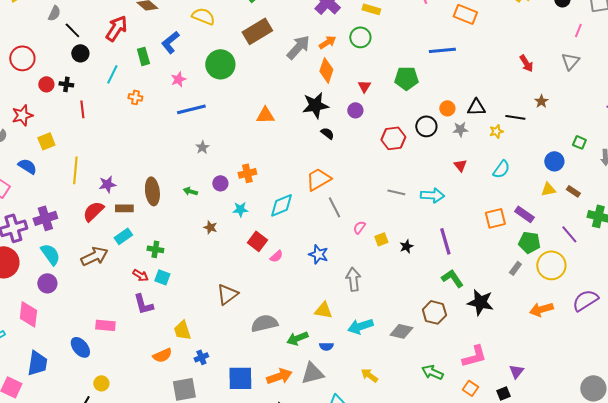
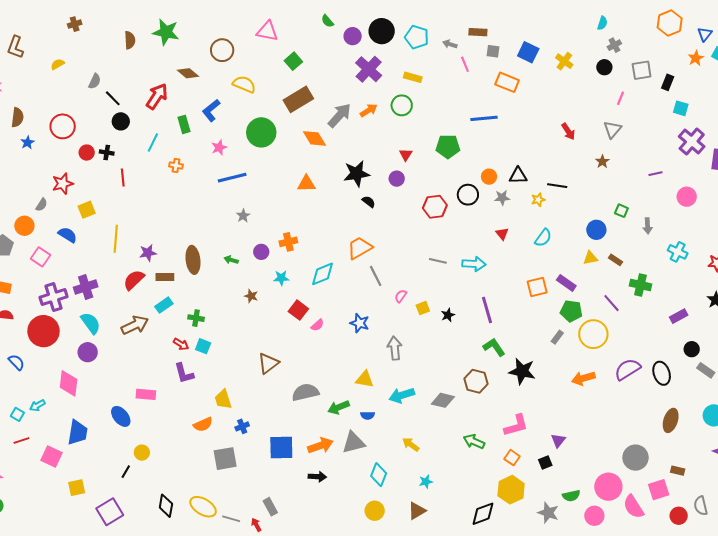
orange diamond: (326, 70) -> (314, 138), moved, turned -50
brown star: (541, 101) -> (602, 162), moved

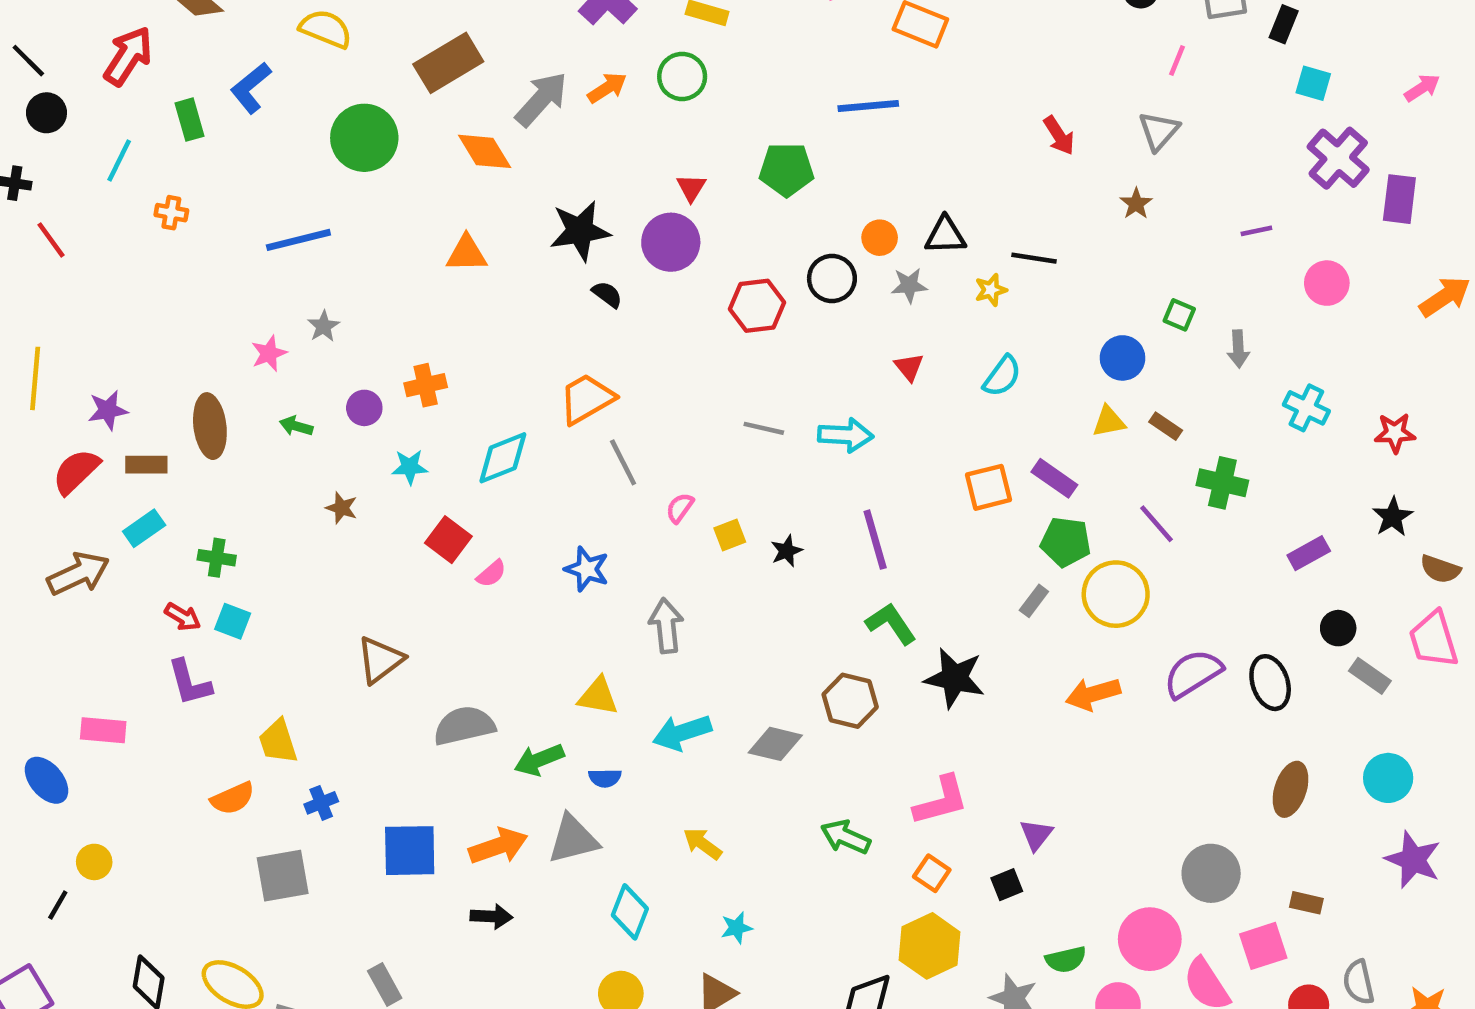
pink star: (219, 148) -> (269, 353), moved
red line: (123, 178) -> (51, 240), turned -30
purple circle: (397, 179) -> (671, 242), size x1.6

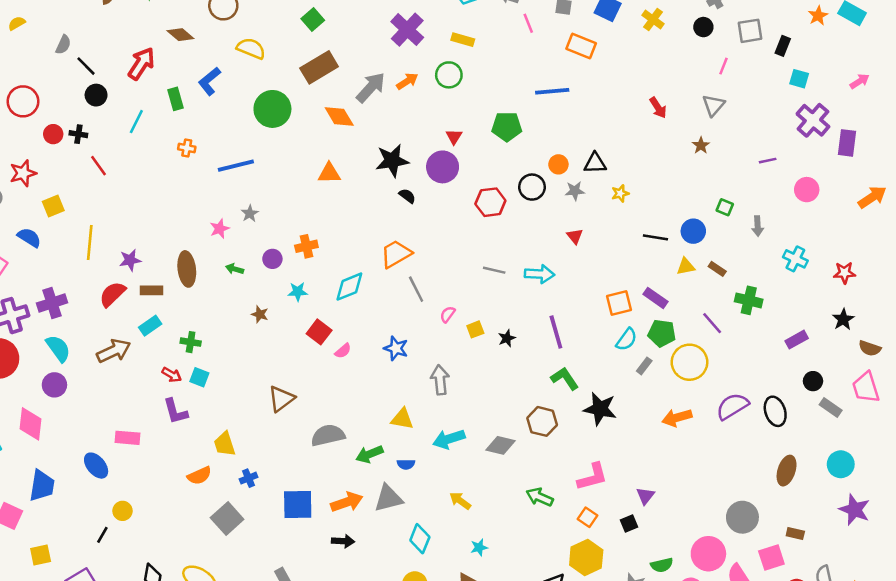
orange cross: (171, 213) -> (187, 148), moved
black line: (1034, 258) -> (655, 237), moved
cyan semicircle: (1002, 376) -> (627, 340), moved
gray square: (283, 876) -> (227, 518), turned -32

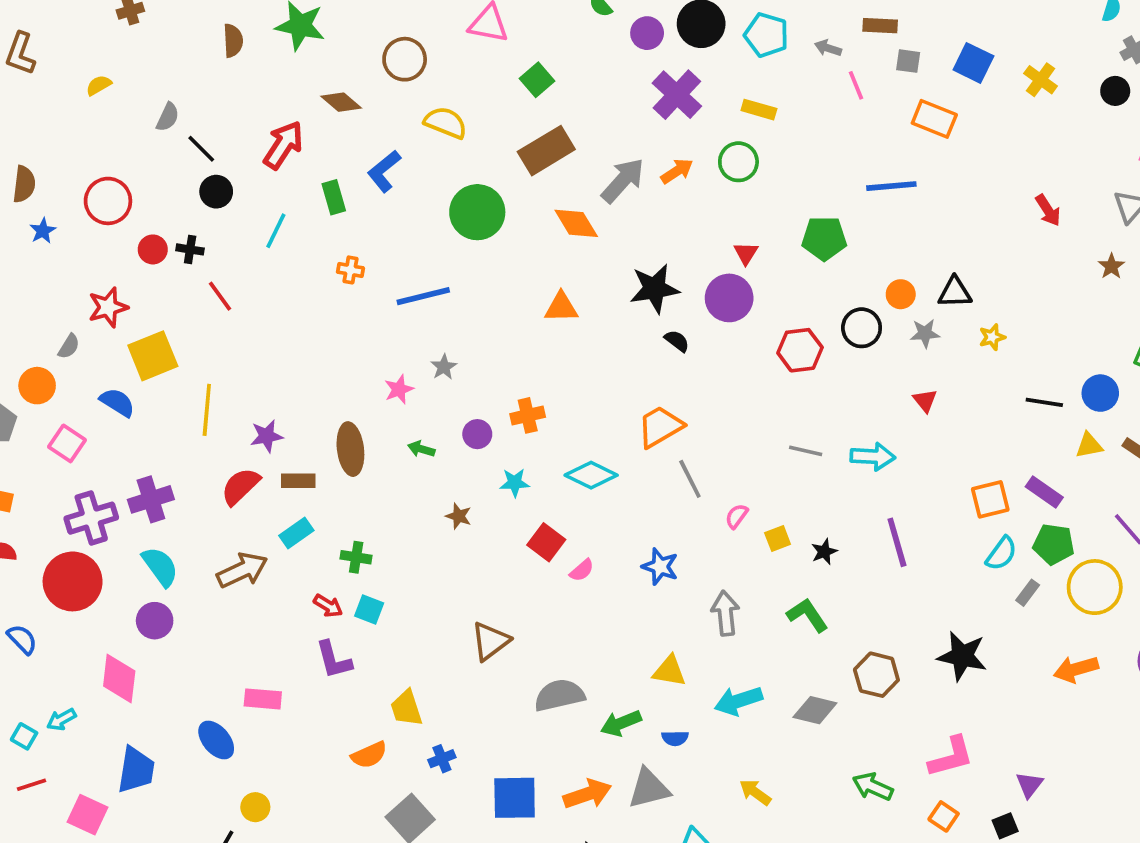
yellow square: (53, 206) -> (153, 356), size x1.5
cyan diamond: (349, 287) -> (591, 475), turned 48
green L-shape: (565, 379) -> (807, 615), moved

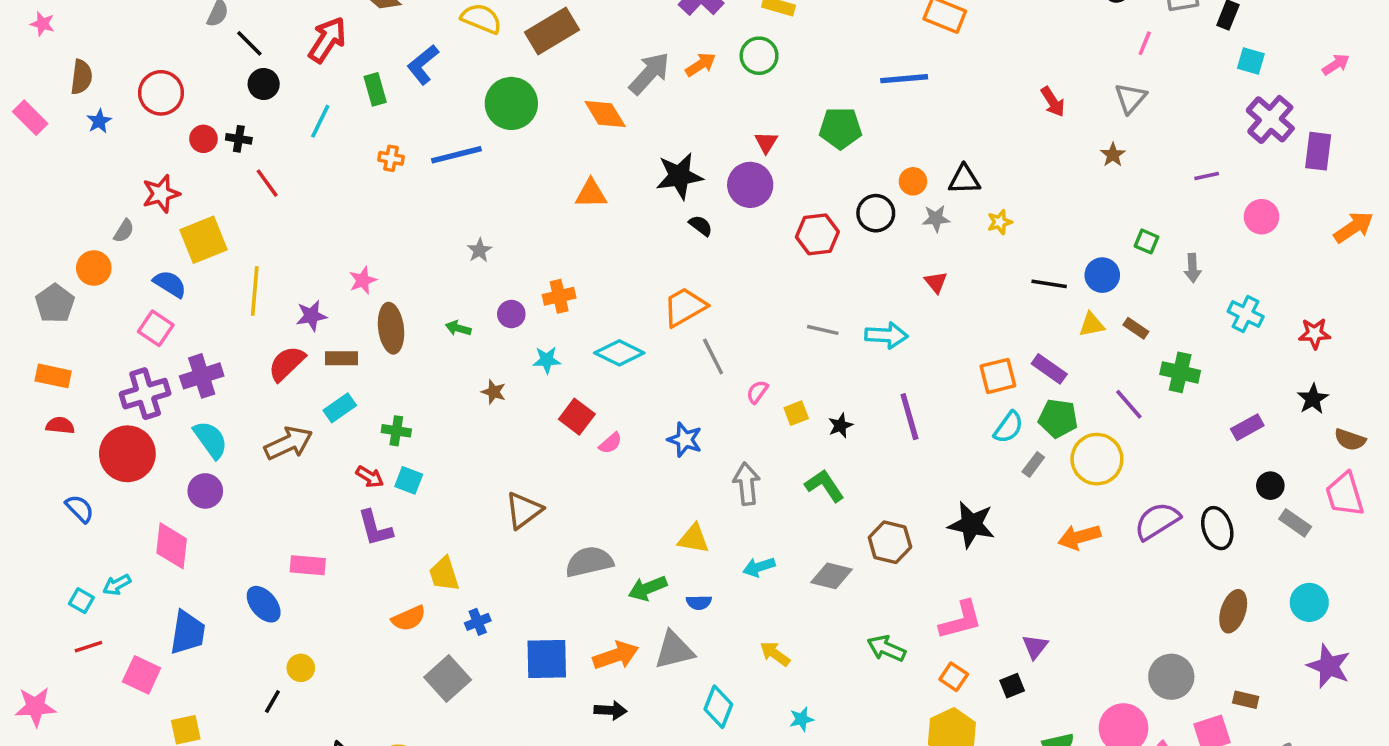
brown rectangle: (546, 151) -> (552, 31), moved
blue line: (423, 296) -> (456, 155), moved
pink star: (399, 389) -> (363, 280), moved
pink square: (67, 443) -> (156, 328), moved
cyan arrow: (738, 701) -> (759, 567), size x0.7

